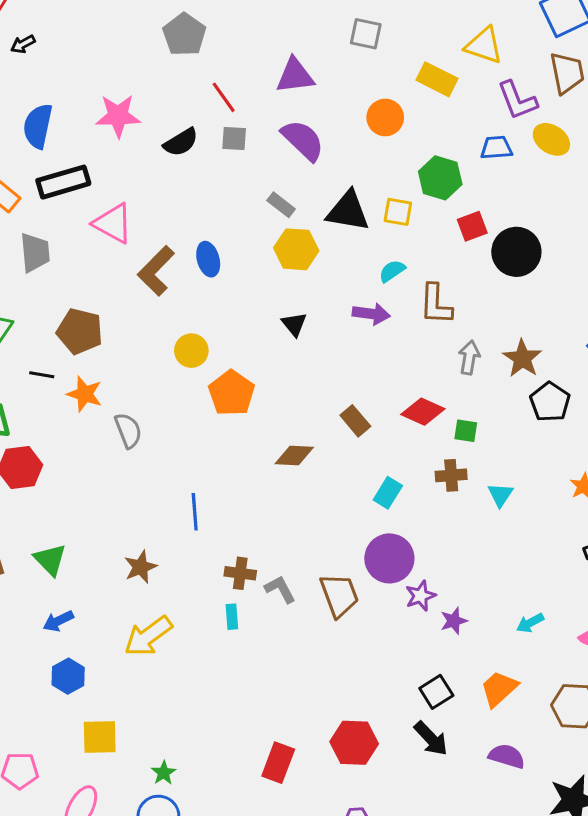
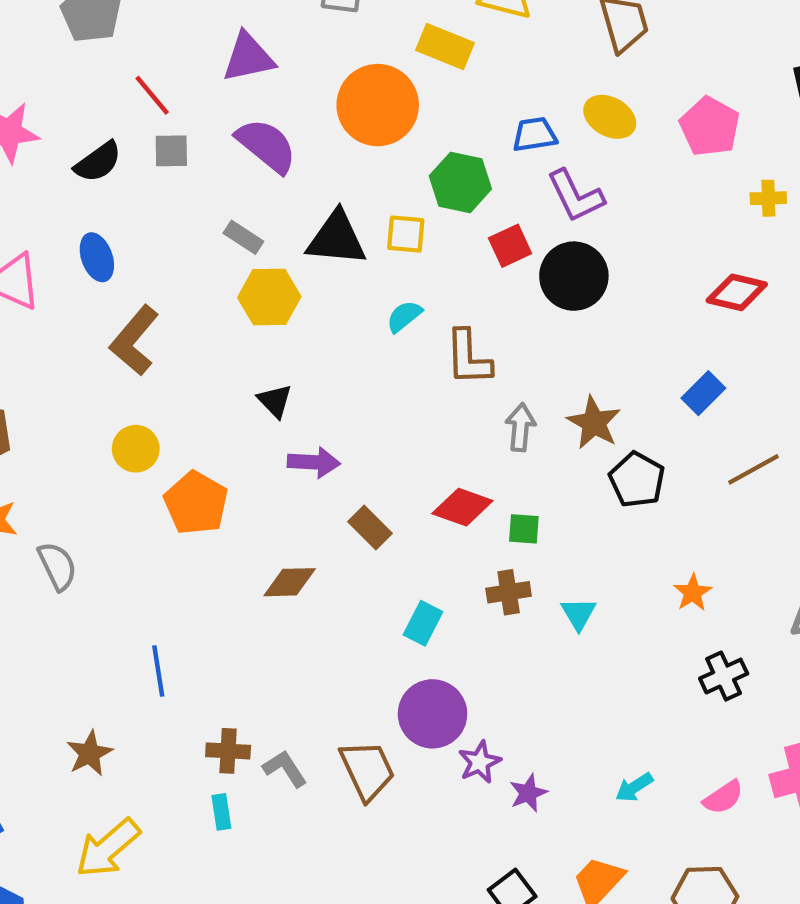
purple L-shape: (517, 100) -> (576, 196), moved
orange circle: (385, 117) -> (378, 105), size x1.6
blue ellipse: (208, 259) -> (97, 257), moved
brown L-shape: (156, 271) -> (134, 340), moved
purple arrow: (371, 314) -> (314, 462), moved

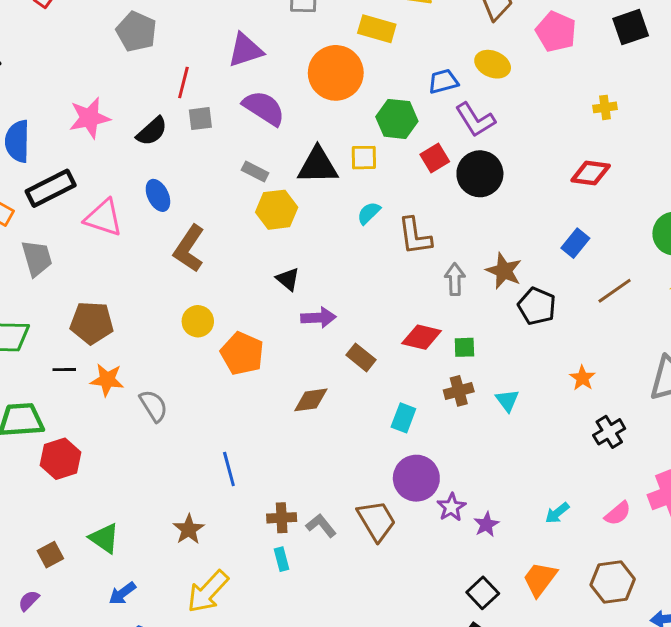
red line: (152, 95) -> (183, 82), turned 60
pink pentagon: (710, 127) -> (556, 32), moved

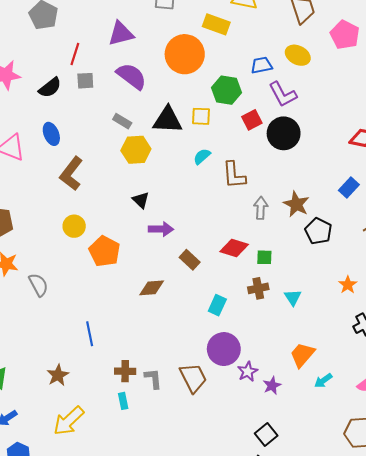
gray L-shape: (321, 526) -> (153, 379), turned 30
orange trapezoid: (540, 579) -> (302, 355), moved

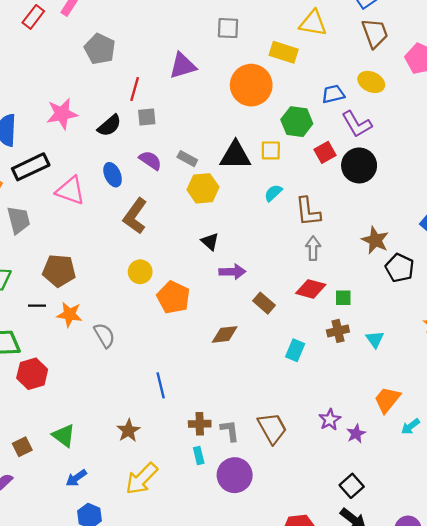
purple semicircle: (131, 76) -> (150, 160), moved, size x0.7
gray arrow: (261, 208) -> (313, 248), moved
purple circle: (224, 349) -> (235, 475), moved

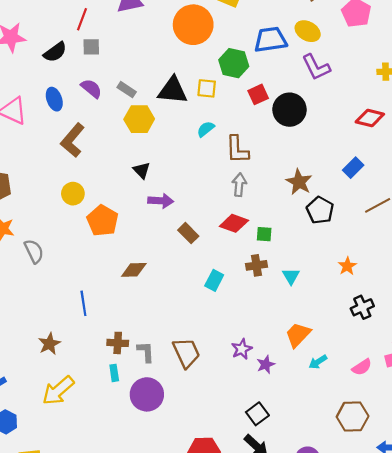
blue trapezoid: (333, 94) -> (270, 40), size x1.5
purple L-shape: (357, 124) -> (316, 67), moved
brown diamond: (225, 334) -> (134, 270), moved

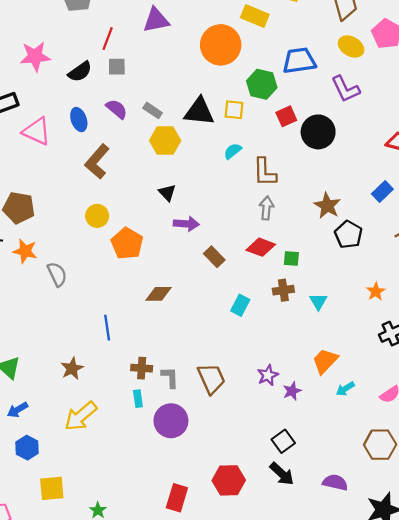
yellow ellipse: (308, 31) -> (351, 46), moved

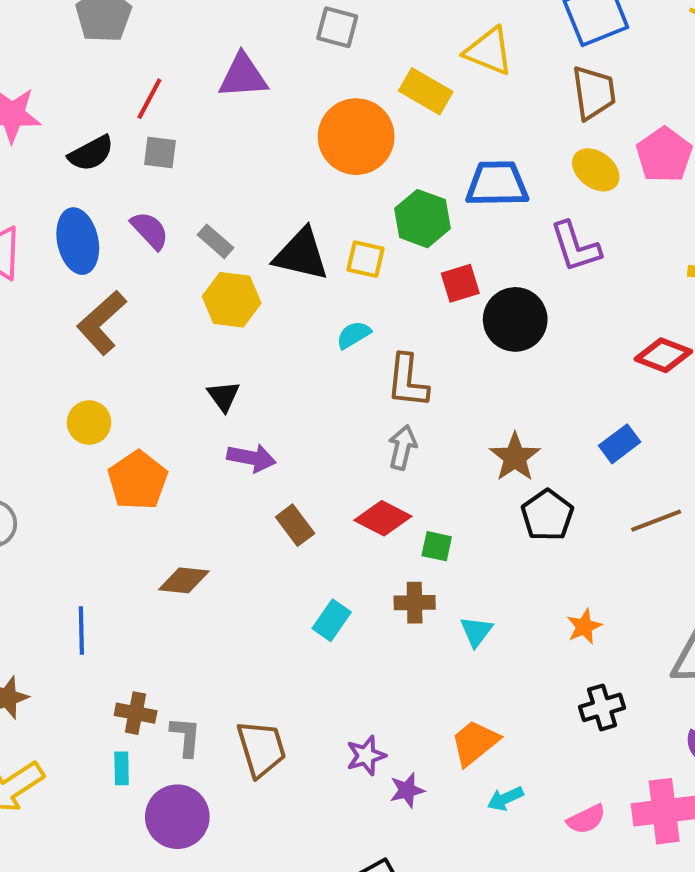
blue ellipse: (79, 120) -> (78, 241), size x1.4

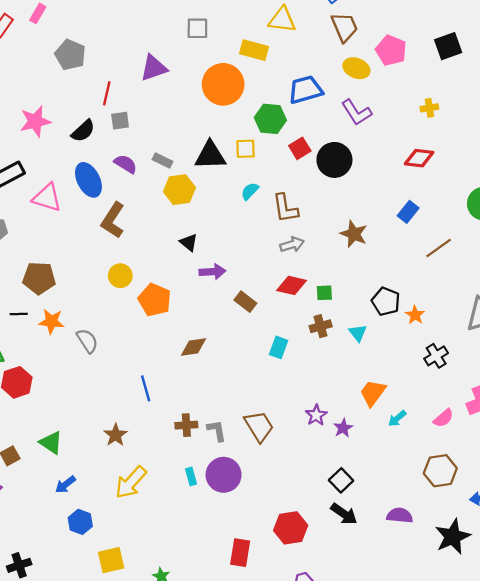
gray arrow: (402, 447) -> (292, 245), turned 75
black pentagon: (547, 515) -> (386, 301), moved
cyan rectangle: (122, 768) -> (191, 476), moved

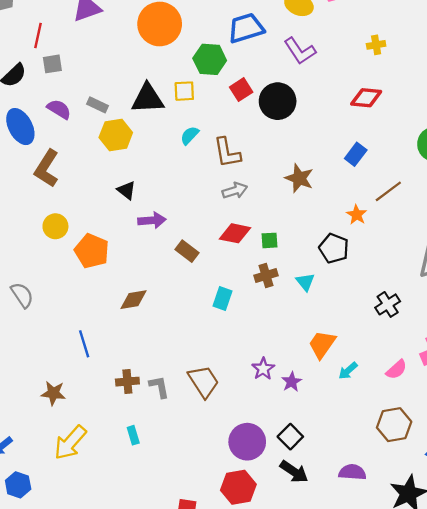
orange star: (415, 315) -> (357, 215), moved
brown star: (116, 435) -> (53, 393), turned -30
purple circle: (224, 475) -> (247, 442), moved

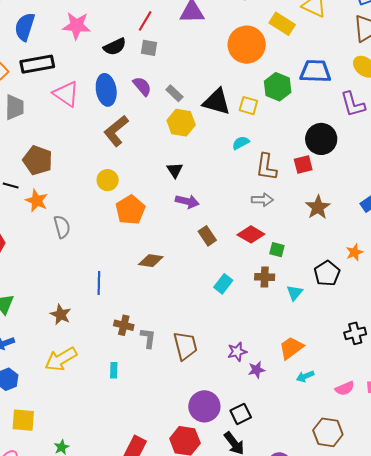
red square: (241, 90) -> (303, 165), moved

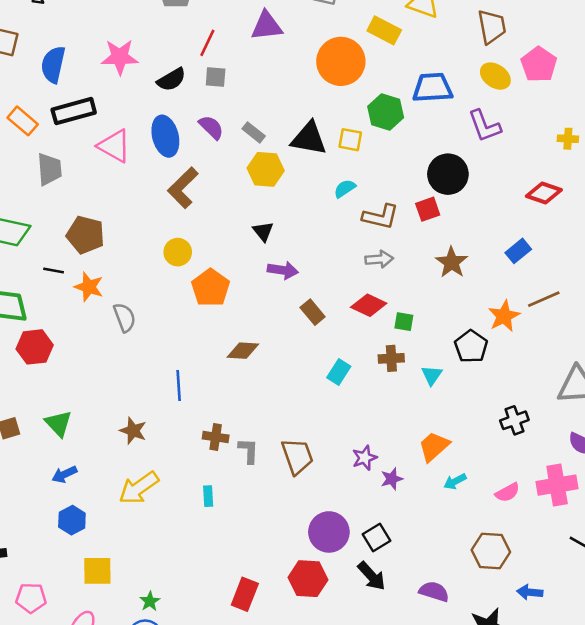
brown L-shape: (266, 167) -> (381, 217), turned -80
orange star: (354, 252) -> (504, 316), size x1.4

